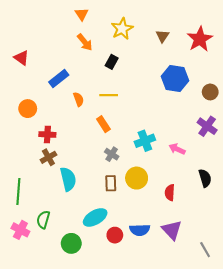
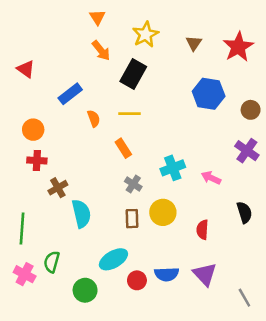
black rectangle: (112, 62) -> (133, 74), size x1.6
red cross: (47, 134) -> (37, 160), moved

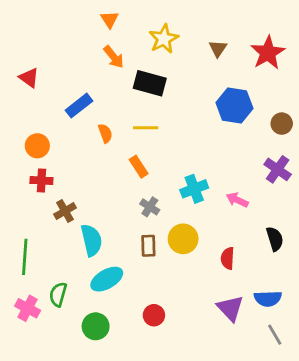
black rectangle: (133, 74) -> (150, 83), turned 76
cyan ellipse: (113, 259) -> (107, 279), moved
blue semicircle: (167, 274) -> (268, 299), moved

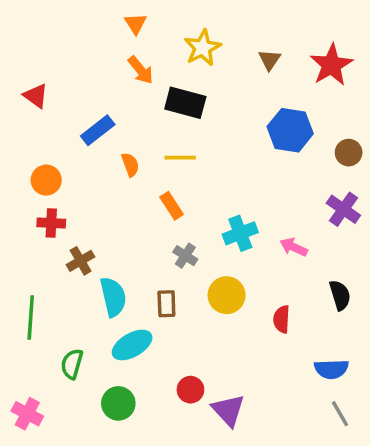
brown rectangle: (148, 246) -> (166, 304), moved
pink cross: (28, 308) -> (27, 414), moved
purple triangle: (230, 308) -> (228, 410), moved

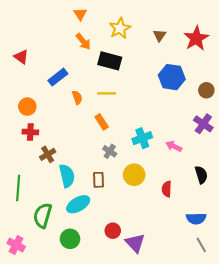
green semicircle: (72, 364) -> (43, 215), size x1.4

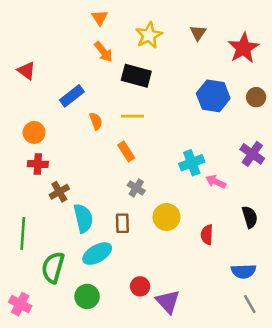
brown triangle: (160, 35) -> (198, 33), moved
brown circle: (206, 90) -> (256, 97), moved
cyan cross: (142, 138) -> (192, 163), moved

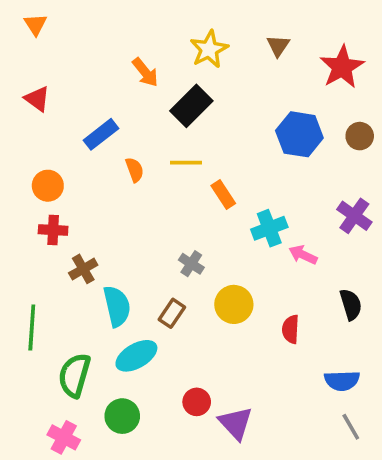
orange triangle: (100, 18) -> (35, 24), moved
black rectangle: (136, 76) -> (191, 106), turned -60
orange rectangle: (126, 151) -> (223, 195), moved
brown rectangle: (122, 223) -> (172, 313), turned 36
pink cross: (20, 304) -> (64, 437), moved

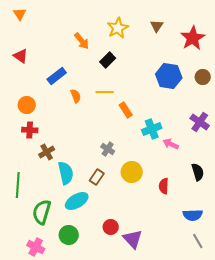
black rectangle: (191, 106) -> (108, 60), size x0.7

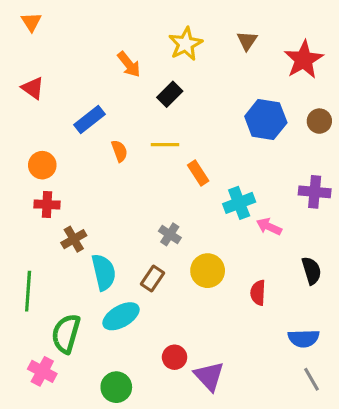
purple cross: (200, 122) -> (315, 192), turned -30
green circle: (69, 235) -> (116, 387), moved
pink cross: (36, 247) -> (42, 371), moved

